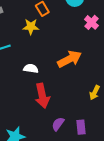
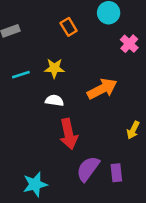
yellow star: (31, 27) -> (54, 68), moved
purple semicircle: (58, 124) -> (88, 169), size x1.5

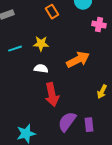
pink cross: (129, 44) -> (99, 25), turned -32

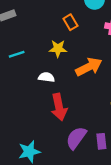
orange rectangle: (52, 12) -> (70, 22), moved
yellow star: (41, 44) -> (58, 49), moved

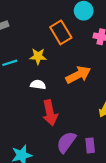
orange rectangle: (70, 22) -> (61, 32), size x1.5
yellow star: (58, 49) -> (38, 56), moved

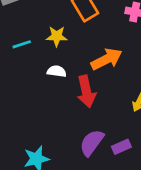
red arrow: (50, 113) -> (86, 91), moved
purple rectangle: (90, 145) -> (121, 147), turned 72

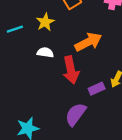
yellow star: (57, 36) -> (45, 22), turned -30
purple rectangle: (121, 147) -> (97, 89), moved

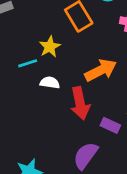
cyan line: (15, 29) -> (28, 63), moved
purple rectangle: (97, 89) -> (110, 125), turned 49

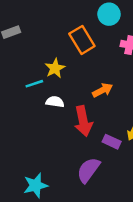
orange arrow: (101, 70) -> (103, 90), size x0.7

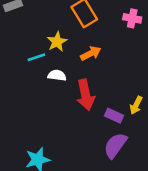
orange arrow: (103, 90) -> (91, 53), moved
purple semicircle: (88, 170) -> (115, 145), moved

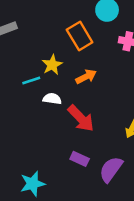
red arrow: (86, 95) -> (81, 118), turned -32
purple rectangle: (114, 116) -> (80, 159), moved

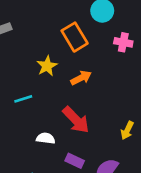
cyan line: (31, 80) -> (23, 99), moved
white semicircle: (52, 99) -> (46, 138), moved

